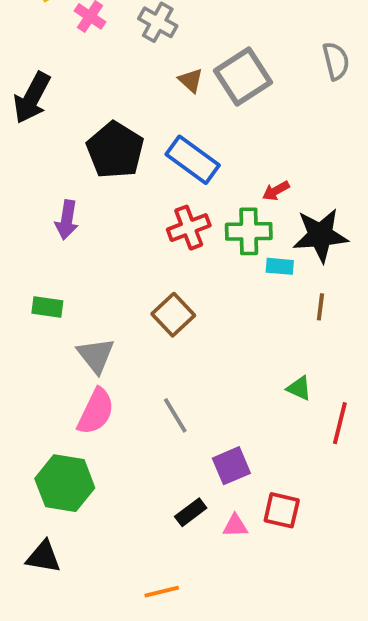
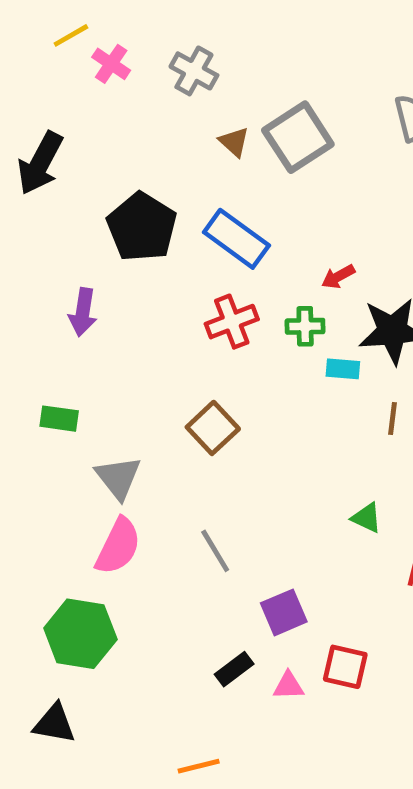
green cross: (249, 231) -> (305, 326), size x0.7

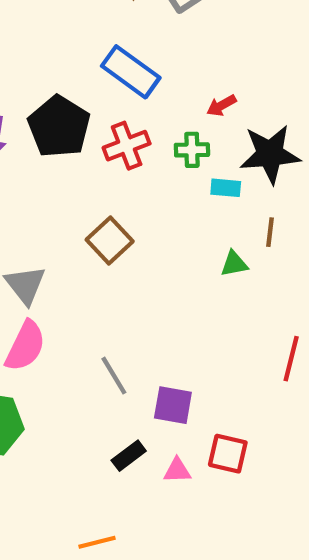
black pentagon: (142, 227) -> (59, 127), moved
green triangle: (367, 518) -> (234, 264), moved, turned -36
gray line: (215, 551) -> (114, 376), moved
purple square: (284, 612) -> (173, 405), turned 33

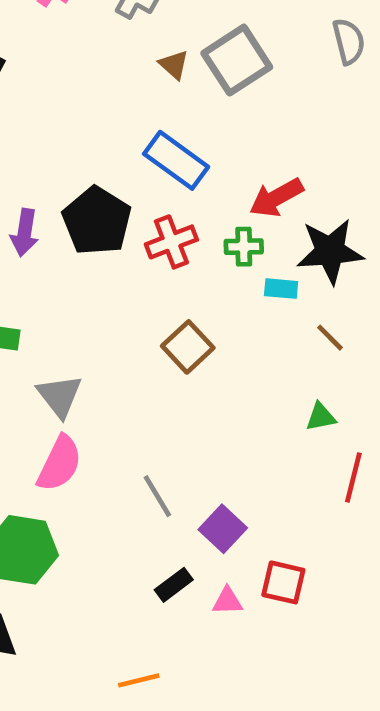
red arrow: (221, 106) -> (276, 198), size x1.6
brown line: (270, 232) -> (330, 338), turned -52
brown square: (110, 241) -> (188, 347), moved
green triangle: (234, 264) -> (321, 417), moved
purple square: (173, 405) -> (223, 529), turned 33

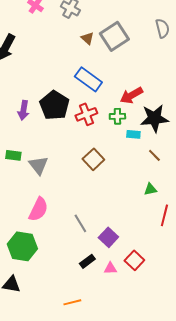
gray triangle: (59, 396) -> (38, 165), moved
red square: (283, 582) -> (134, 260), turned 30

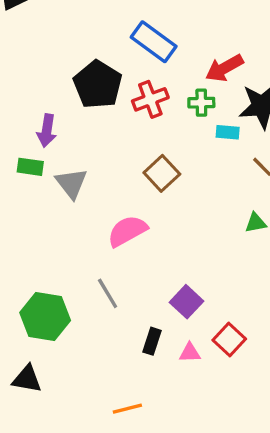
purple arrow: (23, 110) -> (47, 131), moved
pink semicircle: (38, 209) -> (127, 231), moved, turned -145
gray line: (80, 223) -> (108, 293), moved
black rectangle: (87, 261) -> (152, 341), turned -35

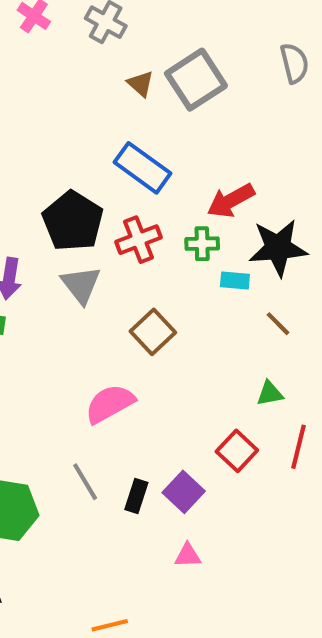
gray triangle: (71, 183) -> (81, 285), moved
red square: (229, 339) -> (237, 451), moved
black rectangle: (152, 341) -> (136, 496), moved

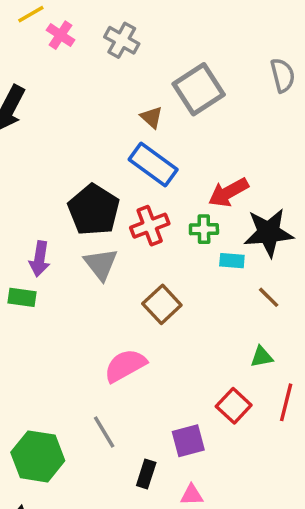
brown triangle: (141, 84) -> (151, 117), moved
purple square: (184, 492) -> (188, 441), turned 32
black rectangle: (136, 496) -> (146, 474), moved

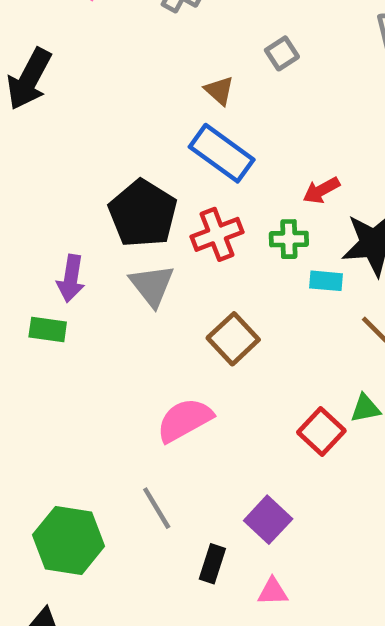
gray square: (199, 89) -> (282, 53), size x0.5
red arrow: (228, 192) -> (321, 190), size x0.7
red square: (234, 406) -> (321, 432), moved
purple square: (188, 441) -> (268, 520), turned -32

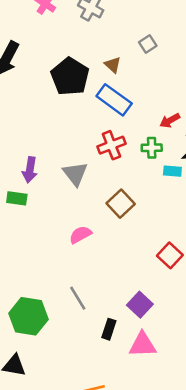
black pentagon: (143, 214) -> (70, 76), moved
pink semicircle: (185, 420) -> (80, 235), moved, size x0.7
pink triangle: (273, 592) -> (143, 345), size x1.6

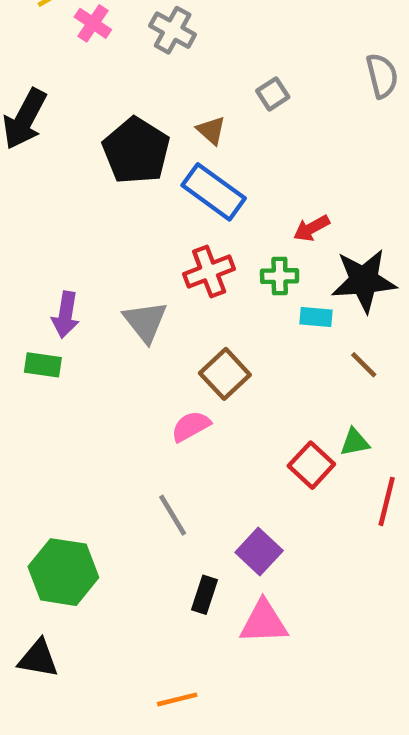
pink semicircle: (80, 235) -> (191, 426), moved
gray line: (78, 298) -> (173, 515), moved

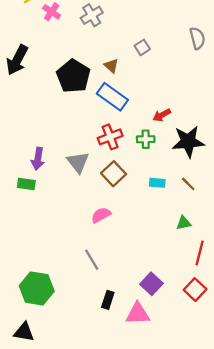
gray cross: (173, 30) -> (92, 15), turned 30
cyan rectangle: (316, 317) -> (157, 183), moved
brown square: (225, 374) -> (114, 174), moved
red square: (311, 465) -> (195, 290), moved
purple square: (259, 552) -> (151, 284), moved

